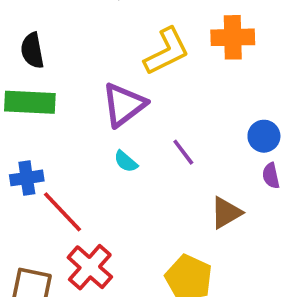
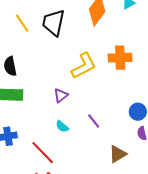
purple triangle: (124, 105) -> (61, 95), size x0.6
red line: (62, 212) -> (43, 153), moved

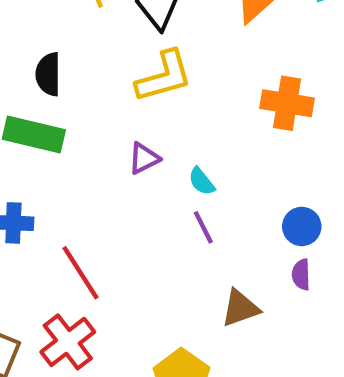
yellow L-shape: (84, 66) -> (164, 76), moved
cyan semicircle: (62, 127) -> (202, 181), moved

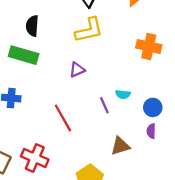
cyan semicircle: (202, 181) -> (123, 94), moved, turned -48
red line: (81, 273) -> (63, 118), moved
red cross: (68, 342) -> (35, 158), turned -32

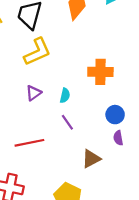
orange cross: (149, 46) -> (100, 72), moved
cyan semicircle: (123, 94) -> (65, 96), moved, turned -72
red line: (63, 118) -> (29, 143), turned -60

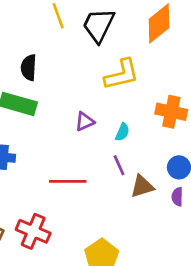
yellow L-shape: (37, 52) -> (122, 74), moved
brown triangle: (91, 159) -> (142, 186), moved

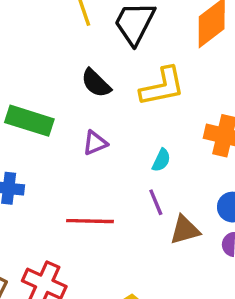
black semicircle: (29, 68) -> (96, 83), moved, turned -50
purple triangle: (85, 122) -> (95, 143), moved

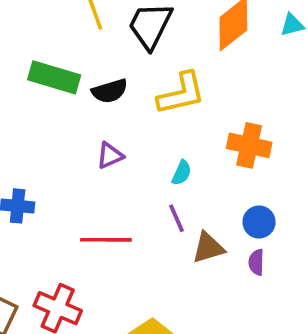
black semicircle: (96, 83) -> (110, 91), turned -60
green rectangle: (29, 121) -> (54, 77), moved

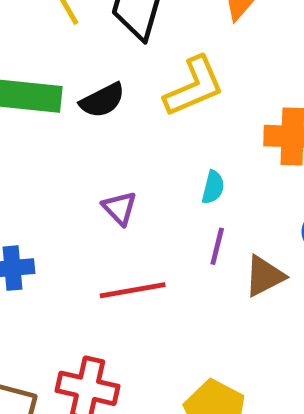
purple triangle: (110, 156) -> (120, 208), moved, turned -40
purple line: (176, 218) -> (217, 246), turned 48

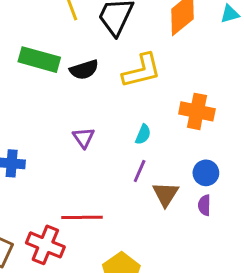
brown triangle: (264, 276) -> (165, 194), turned -40
red line: (133, 290) -> (82, 217), moved

